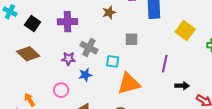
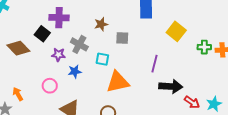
brown star: (109, 12) -> (101, 24), moved
black square: (33, 23) -> (42, 34), moved
black arrow: (182, 86) -> (171, 86), size x1.6

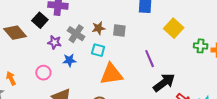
brown star: (101, 24) -> (99, 28), moved
purple line: (155, 64) -> (150, 59), turned -42
black arrow: (171, 86) -> (164, 83), turned -45

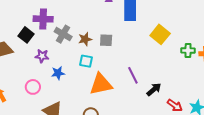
gray cross: (76, 34) -> (63, 34), moved
purple line: (150, 59) -> (133, 75), moved
black arrow: (164, 83) -> (154, 89), size x0.7

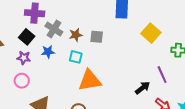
black square: (26, 35) -> (27, 37), moved
purple star: (42, 56) -> (24, 58), moved
blue star: (58, 73) -> (48, 52), moved
purple line: (133, 75) -> (162, 75), moved

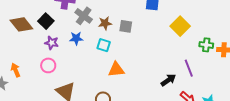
black square: (27, 37) -> (46, 21), moved
orange triangle: (90, 81) -> (116, 70), size x0.7

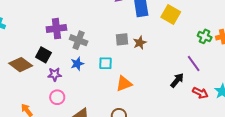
brown star: (105, 23) -> (140, 43), moved
yellow square: (180, 26) -> (171, 14), moved
green cross: (206, 45) -> (205, 36), turned 32

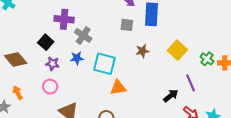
yellow square: (171, 14) -> (177, 50), moved
gray square: (122, 39) -> (127, 25), moved
cyan square: (106, 63) -> (105, 64), size x1.6
brown diamond: (21, 65) -> (16, 59), moved

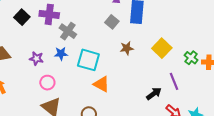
gray square: (127, 25) -> (112, 22), turned 32
black square: (46, 42) -> (22, 17), moved
pink circle: (50, 87) -> (47, 83), moved
orange triangle: (118, 88) -> (101, 84), turned 36

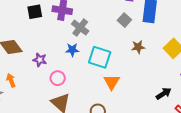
black square: (22, 17) -> (35, 12), turned 35
purple star: (36, 59) -> (40, 60), moved
orange triangle: (101, 84) -> (112, 82), turned 30

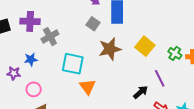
gray cross: (80, 28) -> (50, 37), turned 30
brown star: (138, 47) -> (110, 49), size x1.6
blue star: (72, 50) -> (31, 59), moved

